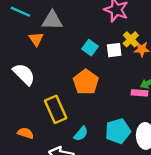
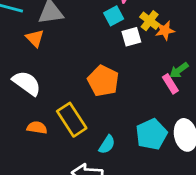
cyan square: (90, 48) -> (114, 16), moved, turned 35
pink rectangle: (140, 93) -> (170, 84), turned 63
orange semicircle: (25, 133) -> (37, 128), moved

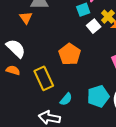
white square: (131, 37) -> (94, 26), turned -32
orange semicircle: (37, 128) -> (13, 70), moved

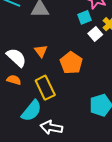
orange triangle: (26, 18) -> (41, 51), moved
cyan semicircle: (66, 99) -> (31, 111), moved, size x1.6

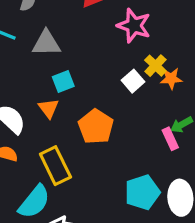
cyan square: (84, 17) -> (63, 82), moved

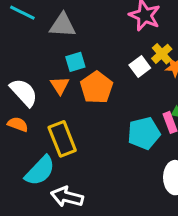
orange pentagon: (96, 127) -> (97, 87), moved
cyan pentagon: (142, 192) -> (144, 133), moved

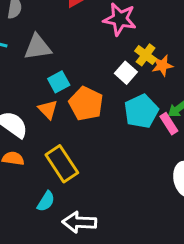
cyan pentagon: (144, 133) -> (141, 111), moved
cyan semicircle: (40, 171) -> (46, 201), size x0.6

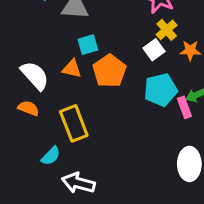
yellow cross: (146, 55) -> (167, 30), moved
orange triangle: (48, 110) -> (72, 69), turned -45

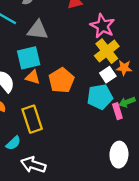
yellow cross: (167, 30) -> (107, 51), size x1.5
cyan square: (88, 45) -> (29, 58), moved, size x1.5
white square: (154, 50) -> (108, 75), moved

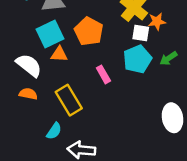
white square: (108, 75) -> (141, 33), turned -35
orange pentagon: (61, 80) -> (89, 31), moved
pink rectangle: (117, 111) -> (103, 74), moved

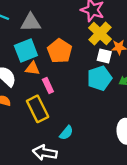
pink rectangle: (103, 74) -> (48, 85), moved
cyan semicircle: (54, 131) -> (66, 133), moved

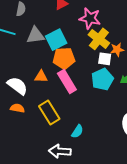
cyan square: (26, 51) -> (56, 40), moved
orange pentagon: (60, 51) -> (64, 58), turned -30
pink rectangle: (48, 85) -> (67, 81), moved, size x1.6

